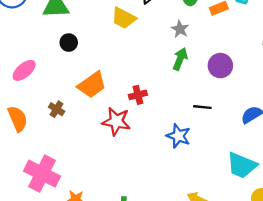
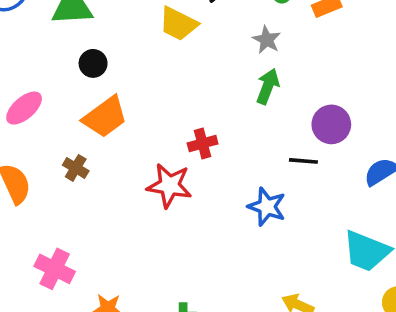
purple circle: (220, 66) -> (331, 124), moved
orange trapezoid: (92, 85) -> (105, 117), moved
pink cross: (42, 174) -> (55, 269), size x0.7

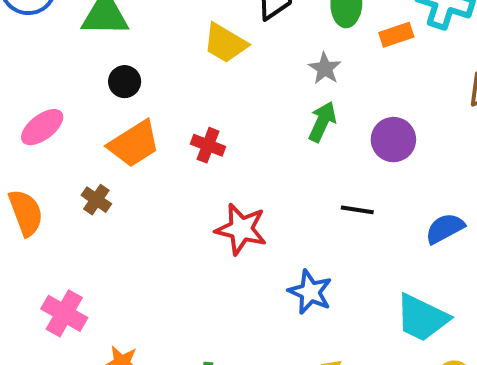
purple circle: (331, 124) -> (393, 140), moved
red cross: (203, 143) -> (208, 145), moved, turned 32
red star: (169, 186) -> (241, 229), moved
blue star: (267, 207) -> (310, 292), moved

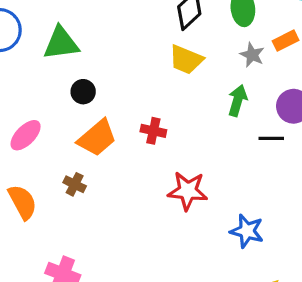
orange rectangle: (396, 35) -> (286, 41), moved
yellow trapezoid: (225, 43) -> (186, 60), moved
gray star: (325, 68) -> (252, 55), moved
black line: (357, 210) -> (271, 138), moved

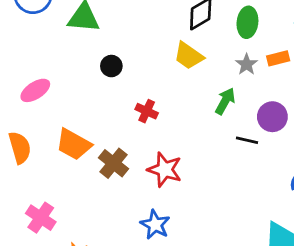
black circle: (83, 92) -> (111, 66), moved
orange trapezoid: (97, 138) -> (74, 144), moved, turned 57
brown cross: (75, 184) -> (113, 163), moved, size x1.5
blue star: (247, 231) -> (155, 225), moved

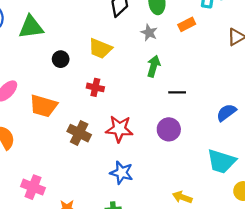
yellow trapezoid: (189, 56) -> (100, 49), moved
gray star: (247, 64) -> (149, 33), moved
purple circle: (272, 117) -> (169, 129), moved
orange trapezoid: (74, 144) -> (43, 106), moved

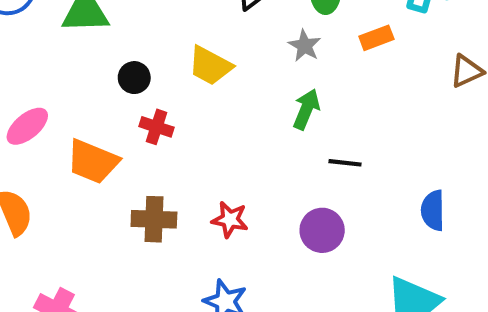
red cross: (95, 87) -> (156, 127), moved
blue semicircle: (226, 113) -> (433, 210), turned -60
red star: (119, 129) -> (230, 220), size x0.7
brown cross: (79, 133) -> (154, 219), turned -30

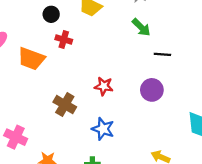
green arrow: (306, 109) -> (141, 27), turned 114
brown cross: (154, 219) -> (65, 105), moved, turned 30

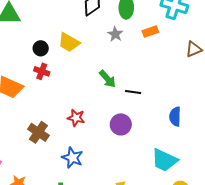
black circle: (51, 14) -> (41, 48), moved
green arrow: (141, 27) -> (108, 79), moved

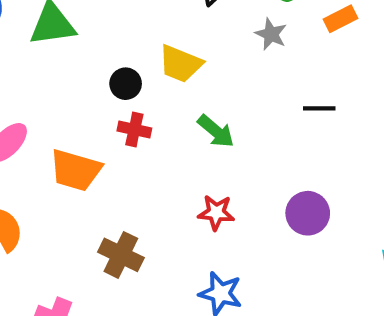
green arrow: (108, 79) -> (216, 131), moved
black line: (133, 92) -> (319, 108), moved
brown cross: (38, 132) -> (121, 255), moved

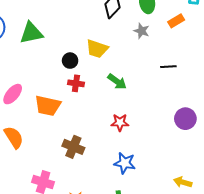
purple circle: (308, 213) -> (185, 119), moved

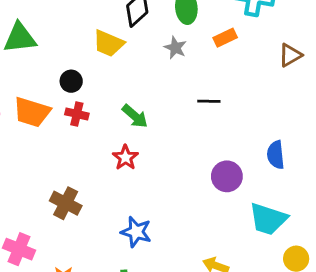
yellow trapezoid: (97, 49) -> (108, 43), moved
orange trapezoid: (48, 106) -> (32, 112), moved
red star: (120, 122) -> (125, 158), moved, turned 30

